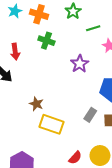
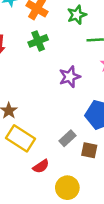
green cross: (46, 41) -> (38, 41), turned 35
red semicircle: (75, 158) -> (41, 166), moved

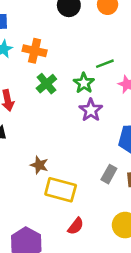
green star: (77, 15) -> (84, 83), moved
red semicircle: (41, 166) -> (76, 226), moved

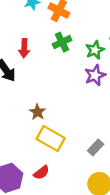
gray rectangle: (109, 174) -> (96, 147), moved
red semicircle: (76, 226) -> (41, 173), moved

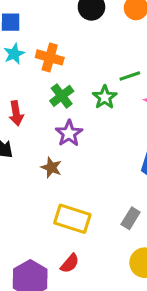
purple star: (95, 75) -> (69, 133), moved
brown star: (37, 112) -> (51, 168), moved

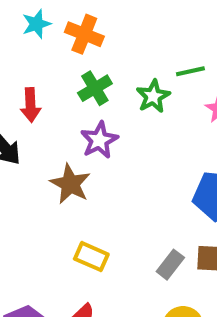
brown star: (51, 168) -> (70, 184), size x1.4
yellow rectangle: (72, 219) -> (91, 257), size x0.7

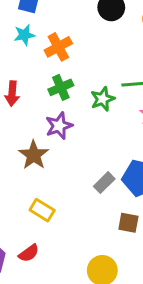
orange cross: (84, 34) -> (58, 47), turned 32
gray rectangle: (170, 265) -> (104, 183), moved

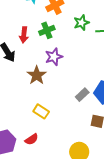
green cross: (61, 87) -> (47, 30), moved
green star: (103, 99) -> (81, 23), moved

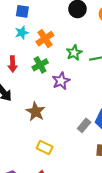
red arrow: (24, 35) -> (13, 64), moved
purple star: (54, 57) -> (61, 81), moved

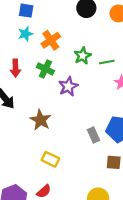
green cross: (40, 65) -> (45, 69), turned -35
gray rectangle: (84, 125) -> (93, 135), turned -64

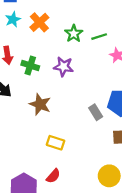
green cross: (45, 69) -> (30, 65), moved
purple star: (68, 86) -> (63, 67), turned -30

